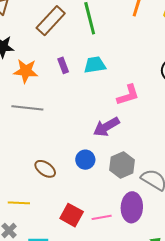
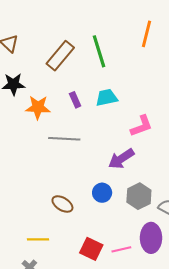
gray line: (27, 108) -> (64, 139), moved

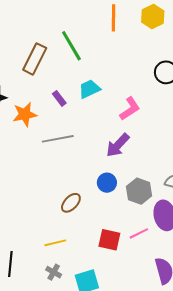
gray hexagon: (139, 196) -> (139, 191), moved
brown ellipse: (62, 204) -> (71, 203), turned -65

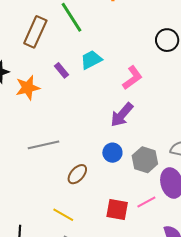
gray line: (58, 139) -> (44, 145), moved
yellow line: (55, 243) -> (63, 215), turned 45

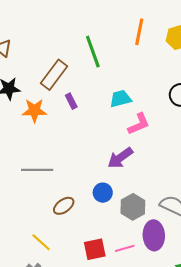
brown rectangle: (35, 32) -> (54, 75), moved
cyan trapezoid: (91, 60) -> (120, 99), moved
red square: (117, 210) -> (95, 249), turned -35

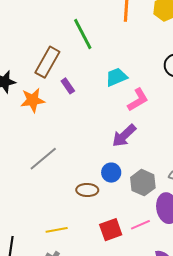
gray line: (37, 170) -> (43, 159), turned -32
brown ellipse: (64, 206) -> (87, 190), moved, turned 45
yellow line: (41, 242) -> (57, 230), turned -45

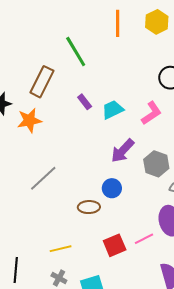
cyan trapezoid: (116, 77) -> (113, 110), moved
purple rectangle: (68, 86) -> (85, 102), moved
pink L-shape: (138, 100) -> (151, 113), moved
gray hexagon: (143, 183) -> (156, 164), moved

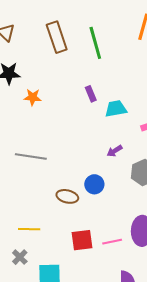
brown rectangle: (42, 82) -> (57, 37), moved, turned -60
orange star: (29, 120) -> (33, 97), size x0.7
purple arrow: (123, 151) -> (115, 151), size x0.6
gray line: (43, 178) -> (31, 157), turned 36

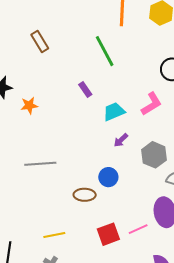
brown rectangle: (57, 37) -> (40, 42), size x0.7
green line: (95, 43) -> (105, 51), moved
cyan trapezoid: (116, 109) -> (114, 112), moved

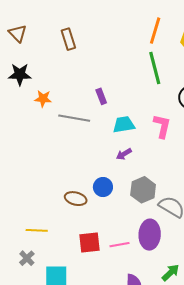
green line: (105, 51) -> (155, 68), moved
pink L-shape: (151, 104) -> (162, 126), turned -60
gray hexagon: (154, 155) -> (143, 190), moved
gray line: (40, 164) -> (74, 118), moved

